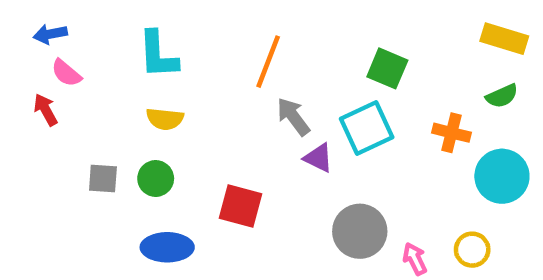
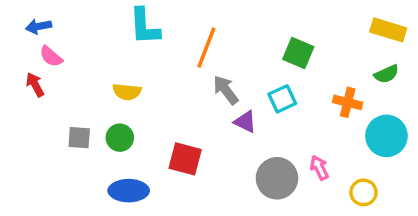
cyan L-shape: (158, 55) -> (145, 26), moved
cyan square: (367, 128) -> (282, 99), size x0.7
pink arrow: (415, 259) -> (319, 168), moved

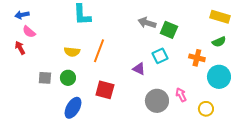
orange line: (206, 48) -> (99, 51), moved
gray arrow: (226, 90) -> (147, 23), moved, turned -36
blue ellipse: (129, 191) -> (73, 108), turned -60

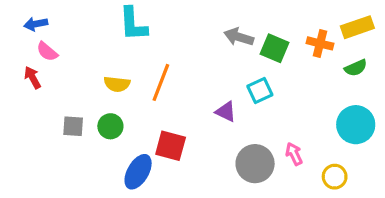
yellow rectangle: (220, 17) -> (357, 27), turned -36
orange cross: (197, 58) -> (320, 43), moved
blue ellipse: (73, 108) -> (138, 172), moved

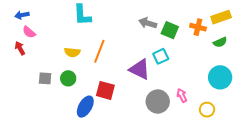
purple triangle: (226, 112) -> (140, 69), size x1.6

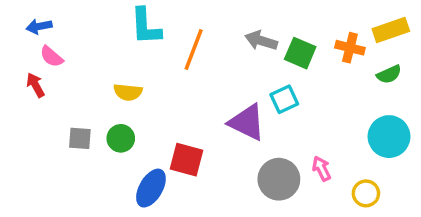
orange line: (99, 51) -> (194, 50), moved

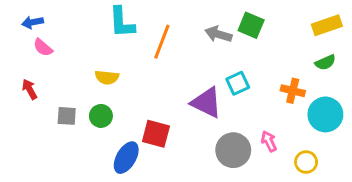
orange cross: (350, 48) -> (293, 91), moved
green square: (300, 53) -> (251, 25), moved
red arrow: (35, 85) -> (30, 89), moved

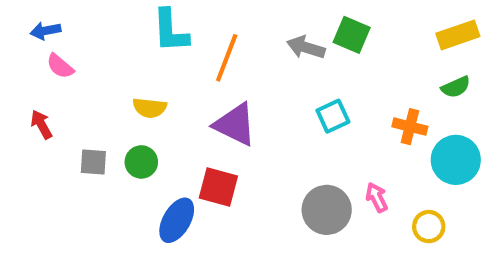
purple triangle: (206, 103) -> (235, 124), moved

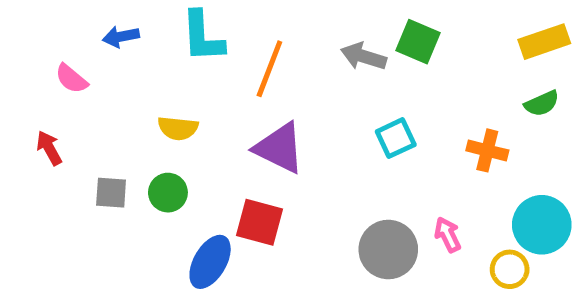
blue arrow: (45, 31) -> (121, 37), moved
cyan circle: (456, 160) -> (542, 225), moved

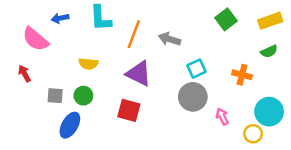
green square: (418, 42) -> (226, 19), moved, turned 30
gray arrow: (364, 56) -> (169, 39), moved
pink semicircle: (71, 79) -> (35, 39), size x1.6
gray circle: (388, 250) -> (193, 97), moved
blue ellipse: (210, 262) -> (70, 125), moved

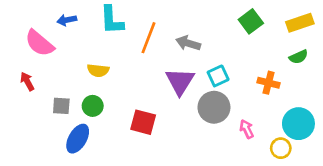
purple triangle: (139, 74) -> (180, 81), moved, turned 36

